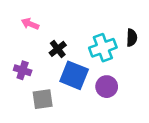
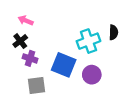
black cross: (58, 49) -> (20, 41), moved
purple cross: (23, 70) -> (30, 58), moved

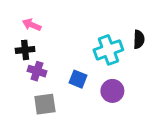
black cross: (20, 41) -> (25, 50), turned 32
blue square: (64, 65) -> (78, 79), size x0.6

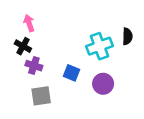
pink arrow: (32, 25) -> (29, 23), turned 49
black cross: (25, 50) -> (23, 46), turned 35

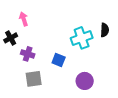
black cross: (23, 46) -> (11, 38), moved, turned 32
purple circle: (103, 84) -> (85, 81), moved

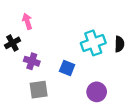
black semicircle: (105, 30) -> (119, 44), moved

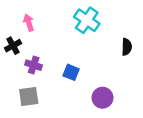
cyan cross: (93, 43) -> (87, 20), moved, turned -35
gray square: (39, 90) -> (29, 96), moved

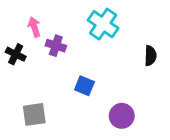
black cross: (13, 46) -> (16, 54), turned -35
purple cross: (34, 65) -> (56, 46), moved

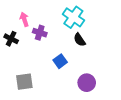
black semicircle: (150, 56) -> (80, 40), moved, turned 144
blue square: (84, 86) -> (60, 61), turned 32

